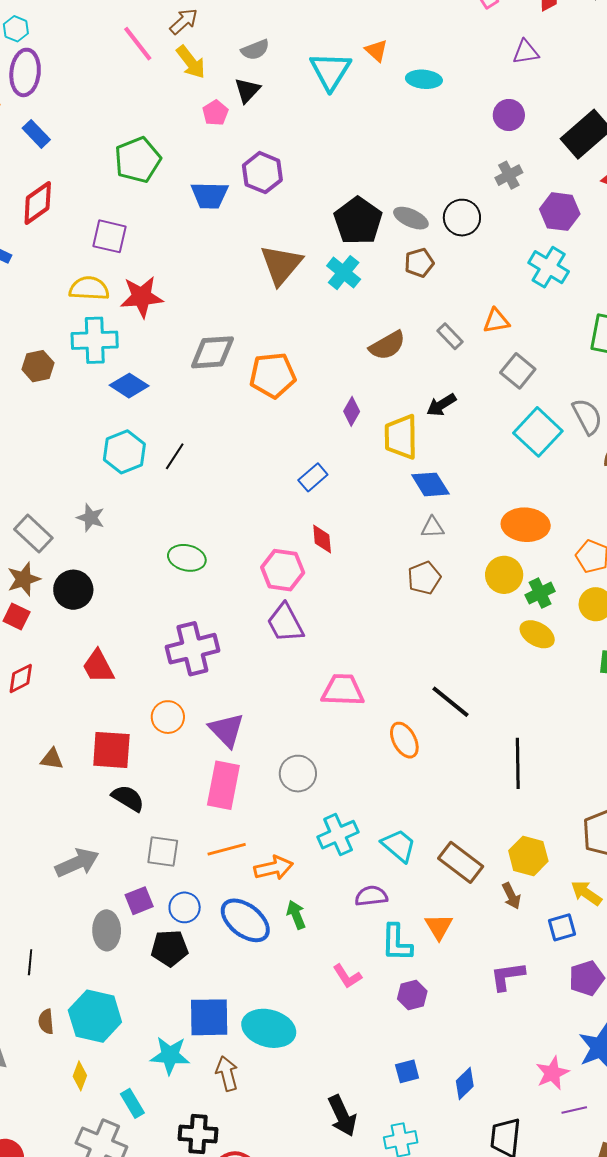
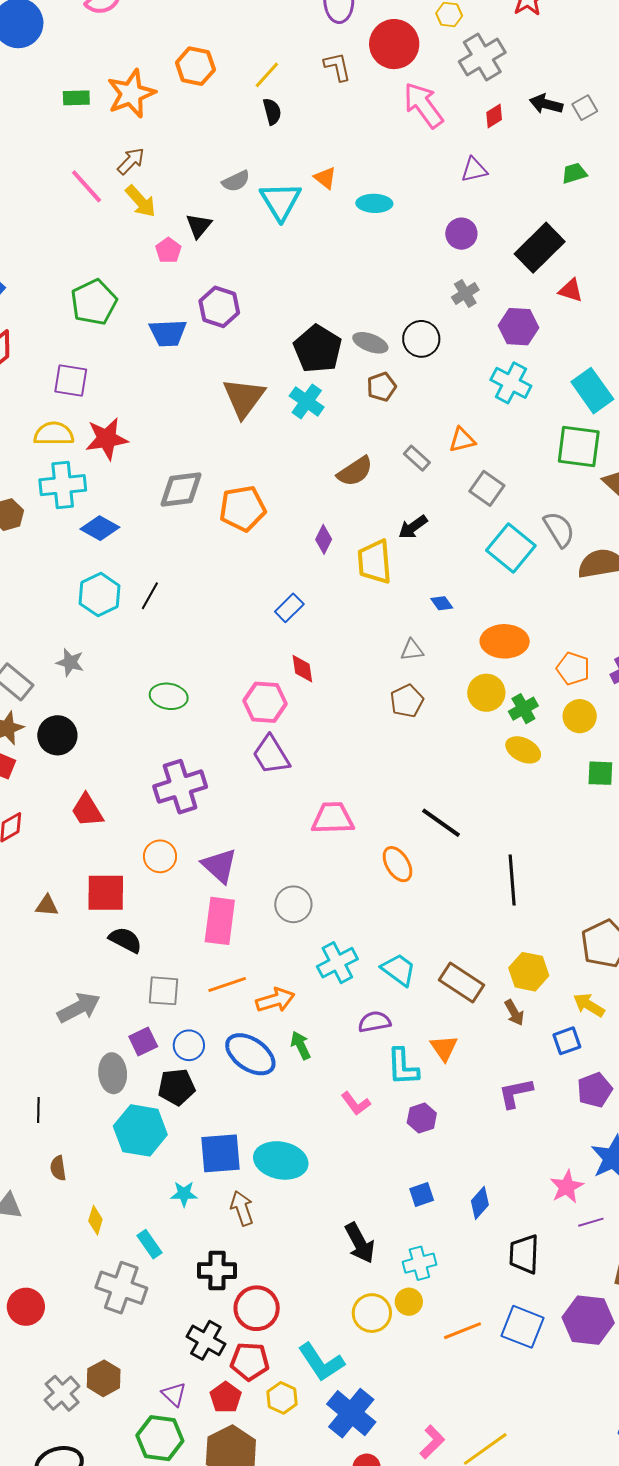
gray semicircle: (255, 50) -> (236, 181), moved
blue diamond: (430, 484) -> (442, 603), moved, size x0.6
cyan hexagon: (95, 1016) -> (140, 1130), moved
cyan star: (170, 1055) -> (184, 1194), size x0.7

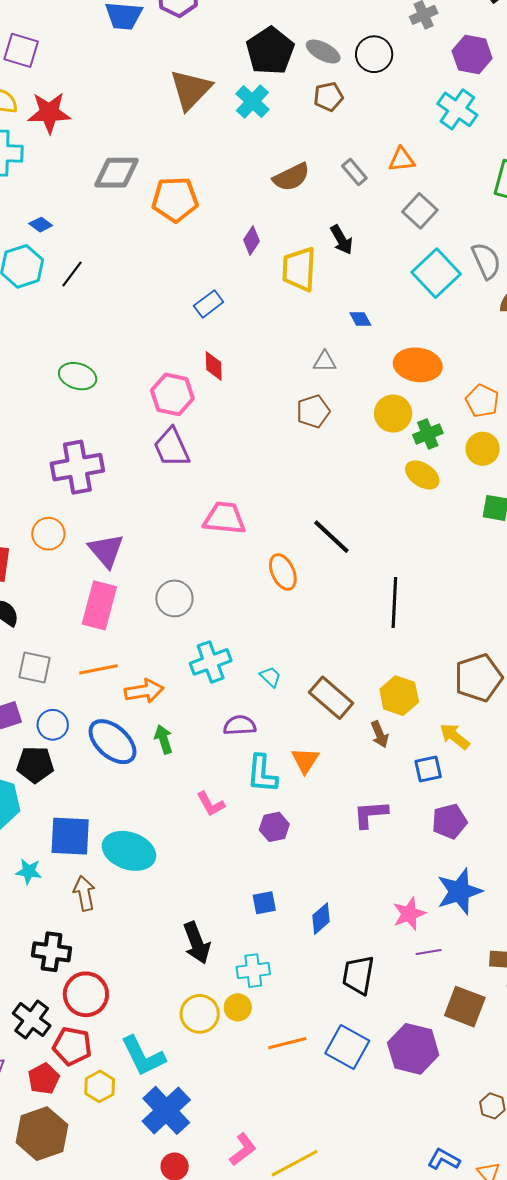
black arrow: (413, 527) -> (341, 240), turned -92
blue diamond: (100, 528) -> (41, 225), moved, size x0.6
cyan trapezoid: (399, 970) -> (270, 677), size x0.6

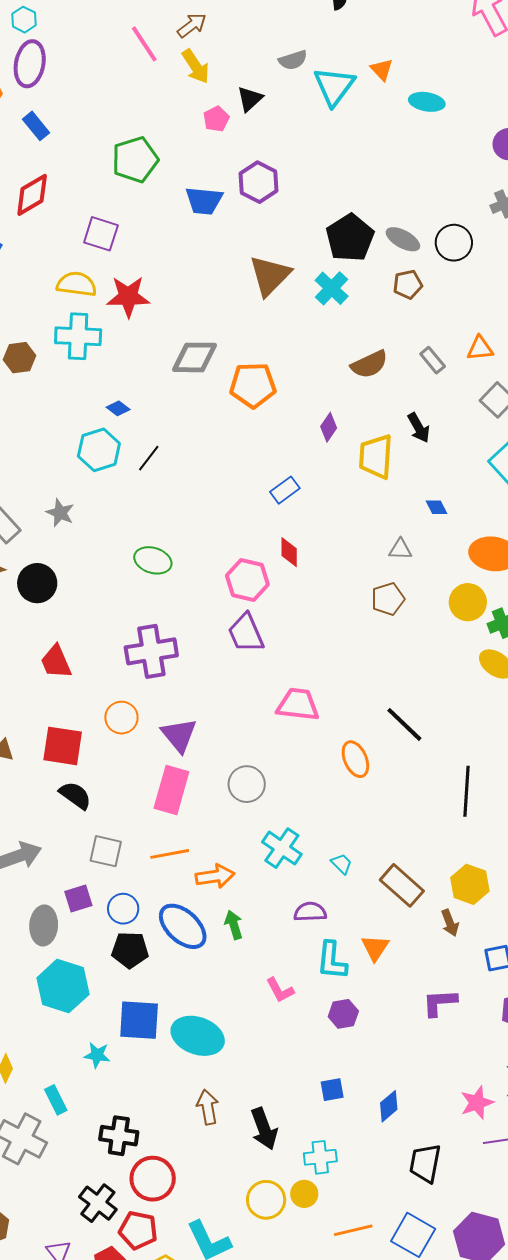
cyan cross: (211, 662) -> (282, 848), turned -36
black pentagon: (35, 765) -> (130, 950), moved
brown arrow: (84, 893) -> (208, 1107), moved

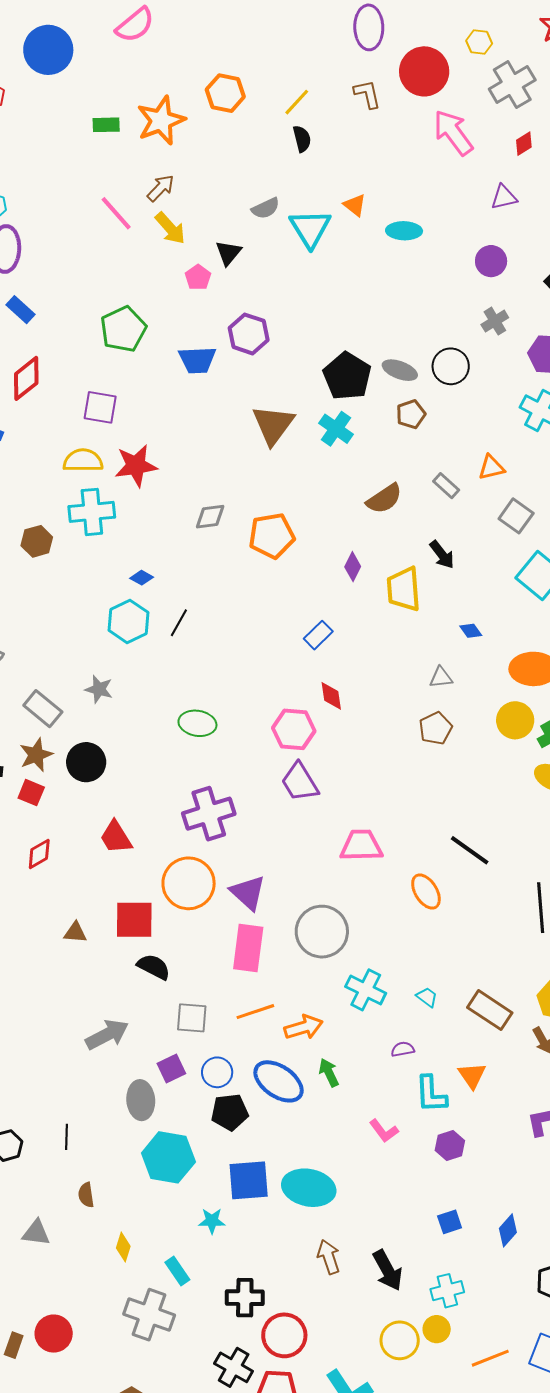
gray diamond: (195, 357) -> (210, 517), size x0.7
orange circle: (121, 718) -> (189, 883), size x1.6
gray circle: (247, 784) -> (322, 932), size x1.4
purple semicircle: (310, 912) -> (403, 1049), size x0.7

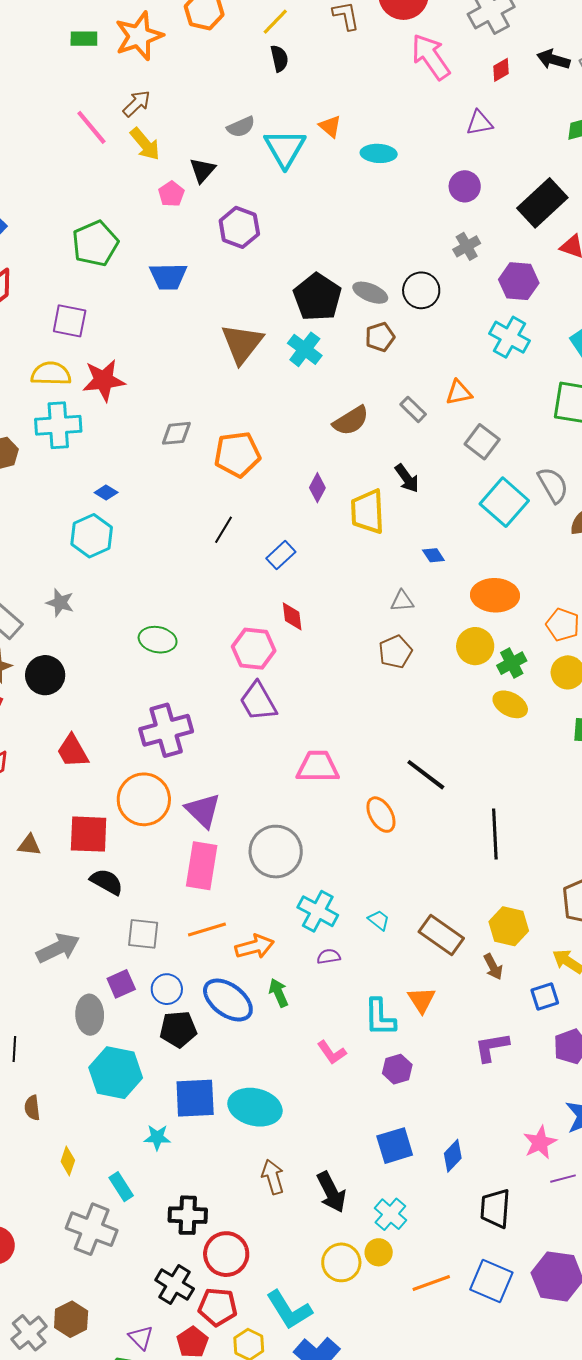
purple hexagon: (249, 334) -> (239, 227), moved
black line: (179, 623) -> (224, 530), moved
purple semicircle: (403, 1049) -> (329, 956), moved
blue square: (450, 1222) -> (395, 1146), size x1.5
cyan cross: (447, 1291) -> (390, 1214), turned -36

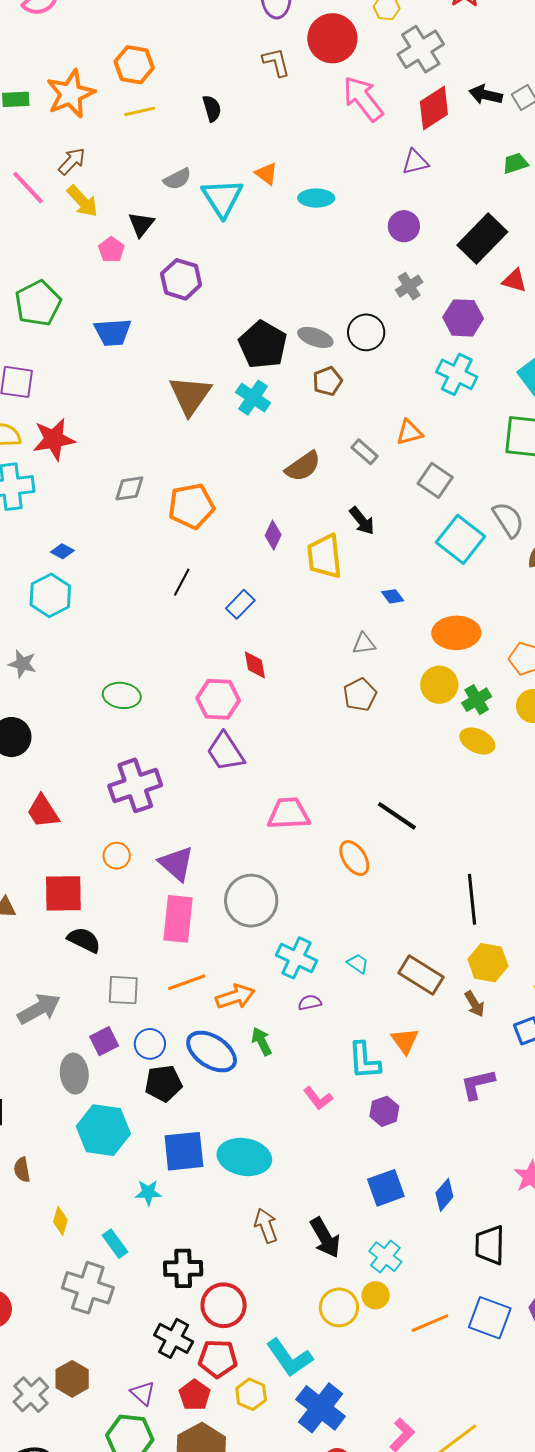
yellow line: (275, 22) -> (140, 111), moved, turned 36
red diamond: (501, 70) -> (434, 108), size x1.8
orange circle: (144, 799) -> (117, 856), size x0.5
black line: (495, 834) -> (472, 899), moved

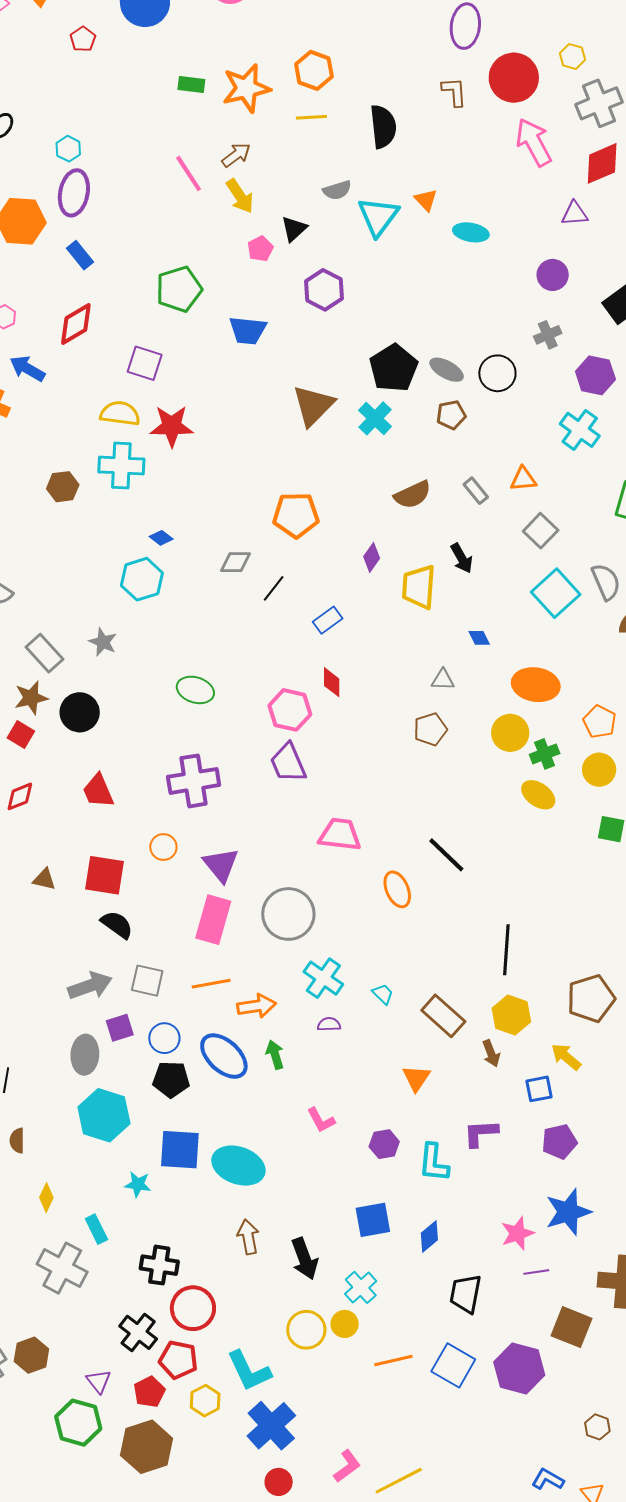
black semicircle: (212, 108) -> (383, 127), size x1.6
gray diamond: (129, 488) -> (235, 562), moved
gray arrow: (39, 1009) -> (90, 986), moved
cyan L-shape: (364, 1061) -> (434, 1163), moved

